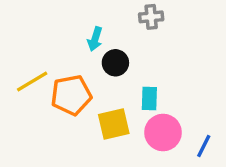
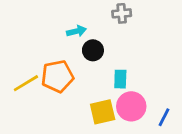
cyan arrow: (95, 39) -> (77, 31), turned -120
yellow line: (32, 81) -> (26, 83), moved
yellow square: (114, 124) -> (103, 112), moved

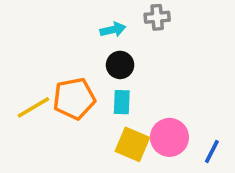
cyan arrow: (77, 31) -> (113, 30), moved
cyan rectangle: (120, 79) -> (122, 102), moved
yellow square: (103, 112) -> (132, 144), turned 36

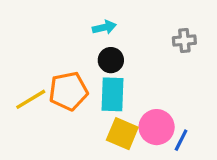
gray cross: (157, 17) -> (184, 40), moved
cyan rectangle: (122, 102) -> (112, 94), size x1.5
blue line: (212, 152) -> (181, 140), moved

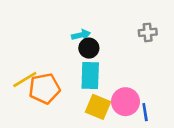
cyan arrow: (104, 27) -> (81, 35), moved
orange pentagon: (68, 91) -> (44, 89), moved
blue line: (181, 140) -> (145, 112), turned -36

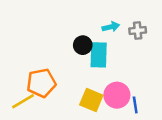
cyan arrow: (81, 35) -> (111, 27), moved
cyan rectangle: (90, 76) -> (99, 55), moved
yellow line: (25, 79) -> (23, 101), moved

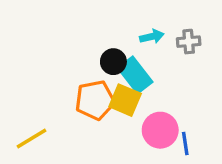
cyan rectangle: (99, 55) -> (135, 75), turned -40
orange pentagon: (41, 83) -> (95, 100), moved
yellow square: (91, 100) -> (125, 100), moved

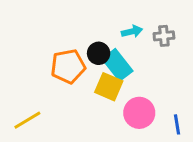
orange pentagon: (95, 100) -> (68, 66), moved
blue line: (185, 144) -> (177, 124), moved

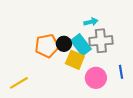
gray cross: (164, 36) -> (101, 41), moved, size x1.6
black circle: (99, 53) -> (64, 44), moved
blue line: (177, 124) -> (121, 72), moved

